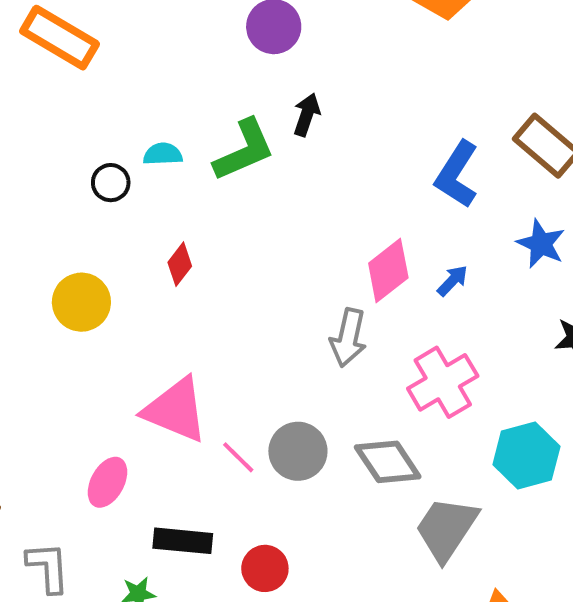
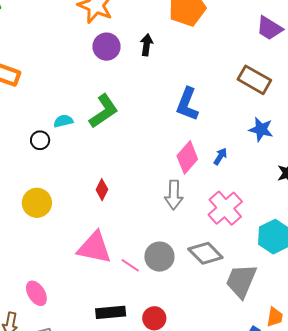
black arrow: (307, 115) -> (147, 45), moved
blue L-shape: (457, 174) -> (187, 104), moved
red diamond: (180, 264) -> (102, 190), moved
pink ellipse: (107, 482) -> (36, 293), moved, turned -50

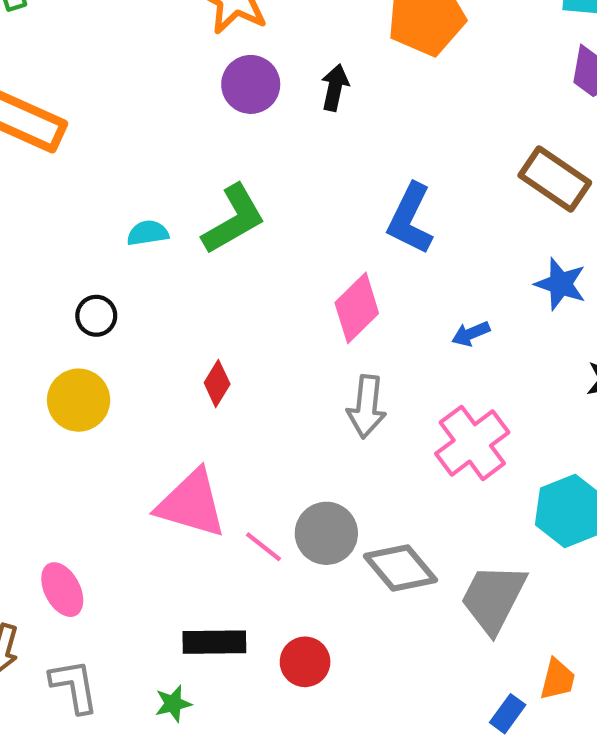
black circle: (40, 140) -> (96, 316), moved
blue arrow: (220, 156) -> (471, 334), turned -150
pink diamond: (187, 157) -> (357, 308), moved
gray diamond: (205, 253) -> (400, 568), moved

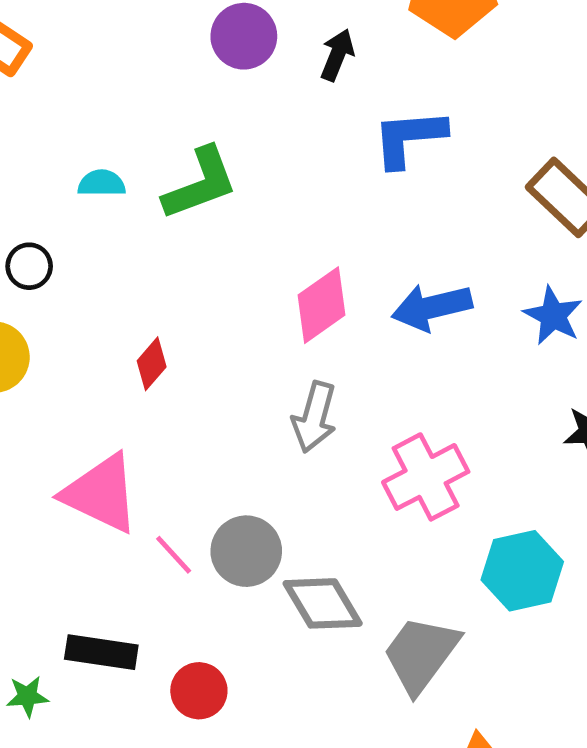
blue L-shape: (410, 219) -> (409, 138), moved, turned 50
blue arrow: (471, 334) -> (432, 307), moved, size x1.8
green star: (173, 704) -> (27, 696), moved

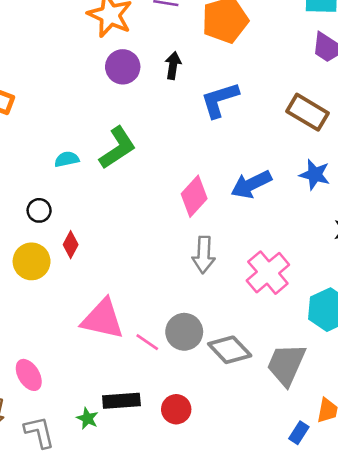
red diamond: (152, 364) -> (71, 245), moved
green star: (27, 696) -> (87, 418), moved, turned -30

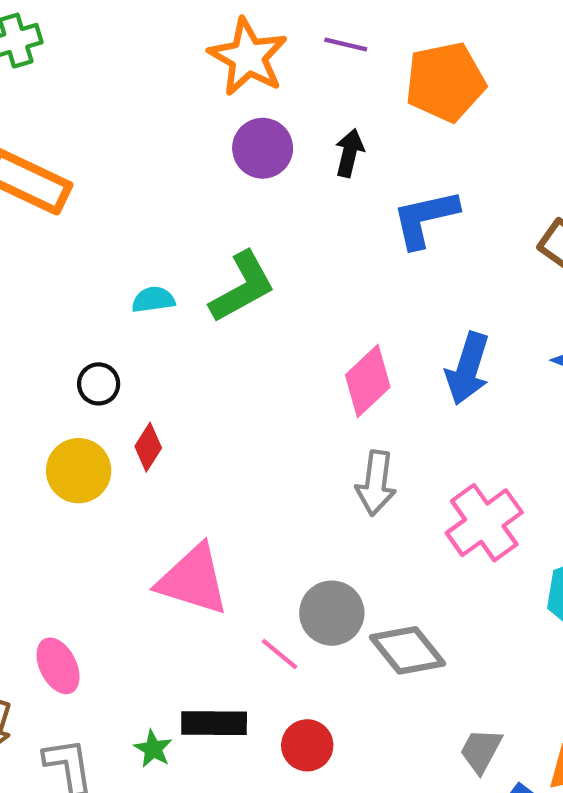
blue arrow: (251, 184) -> (468, 368), turned -51
pink line: (147, 342) -> (280, 654), moved
gray trapezoid: (286, 364) -> (481, 751), moved, size x0.6

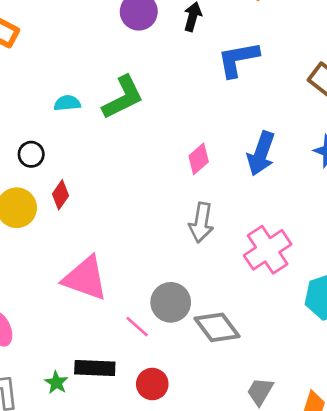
pink diamond: (368, 381) -> (199, 159), size x0.7

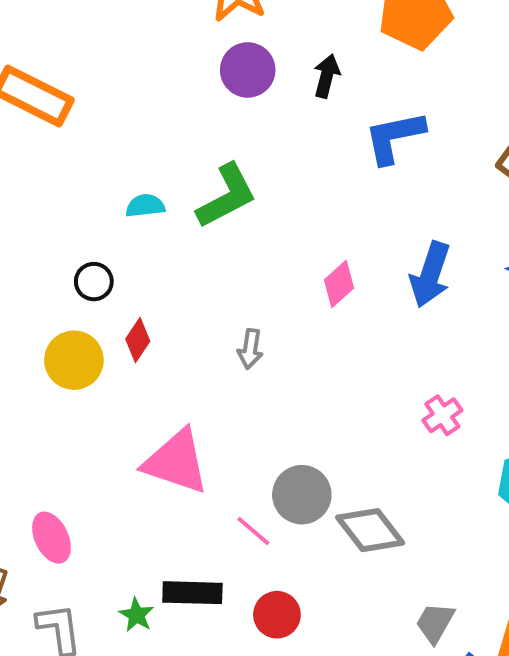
gray arrow: (201, 223) -> (250, 349), moved, size x0.7
pink cross: (268, 250) -> (442, 415), size x0.6

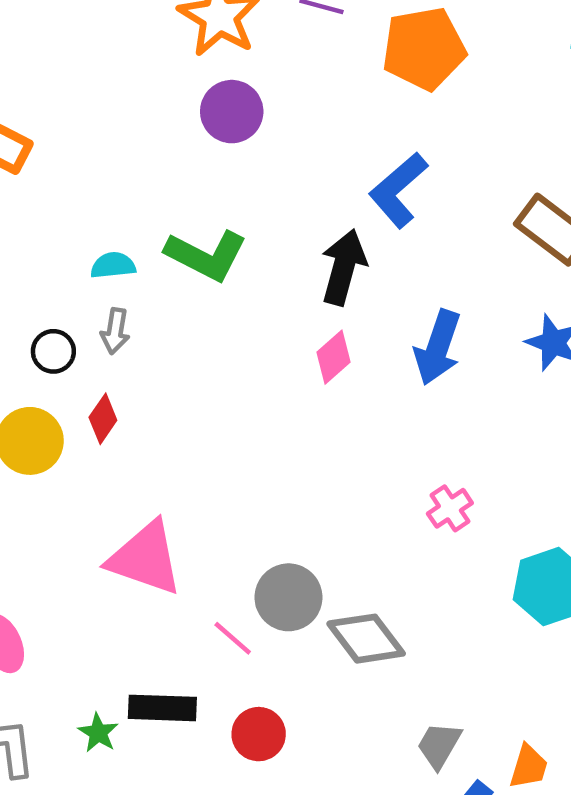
black arrow: (327, 76) -> (344, 267), moved, size x1.5
blue L-shape: (394, 137) -> (398, 190), turned -30
green L-shape: (227, 196) -> (206, 255), turned 54
gray arrow: (250, 349) -> (115, 331), moved

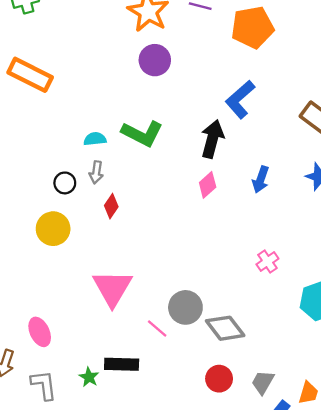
blue arrow: (438, 347) -> (261, 180), size x0.7
red diamond: (103, 419) -> (111, 206), moved
pink triangle: (145, 558) -> (112, 288), turned 42
red circle: (259, 734) -> (219, 379), moved

